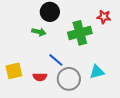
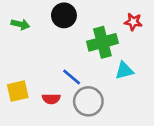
green arrow: (39, 32) -> (20, 24), moved
cyan triangle: (97, 72) -> (124, 71), moved

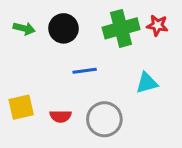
black circle: (64, 15) -> (64, 28), moved
green cross: (102, 42) -> (121, 28), moved
blue line: (72, 77) -> (85, 71), moved, turned -48

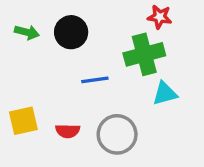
red star: (157, 25) -> (160, 17), moved
green cross: (121, 28) -> (144, 54), moved

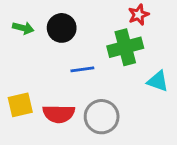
red star: (160, 17) -> (139, 15), turned -30
cyan triangle: (165, 94) -> (158, 81), moved, turned 35
red semicircle: (68, 131) -> (59, 114), size x1.5

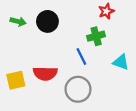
green cross: (125, 47) -> (96, 36), size x0.7
blue line: (82, 69) -> (81, 56), moved, turned 72
red semicircle: (59, 114) -> (45, 73), moved

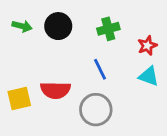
red star: (106, 11) -> (147, 46), moved
green cross: (96, 36) -> (108, 29), moved

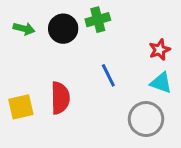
green cross: (108, 29) -> (98, 20), moved
red semicircle: (55, 90) -> (60, 98), turned -92
gray circle: (96, 110) -> (146, 119), moved

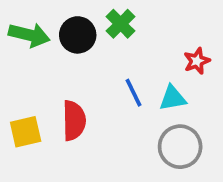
green cross: (98, 20) -> (121, 24), turned -30
green arrow: (24, 29) -> (29, 35), size x1.5
cyan triangle: (161, 83) -> (173, 98), moved, turned -30

